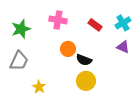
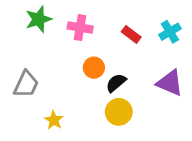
green star: (21, 29) -> (39, 19), moved
purple triangle: (123, 47) -> (170, 83), moved, size x1.5
black semicircle: (84, 60) -> (116, 83), turned 119

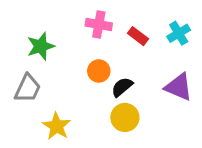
green star: (39, 19) -> (41, 46), moved
pink cross: (80, 28) -> (99, 24), moved
yellow star: (54, 120) -> (57, 126), size x1.4

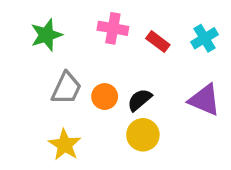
green star: (41, 46) -> (46, 35), moved
orange circle: (99, 71) -> (105, 97), moved
gray trapezoid: (28, 88) -> (66, 88), moved

